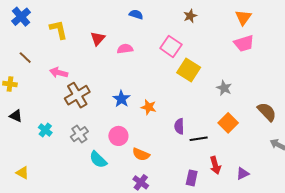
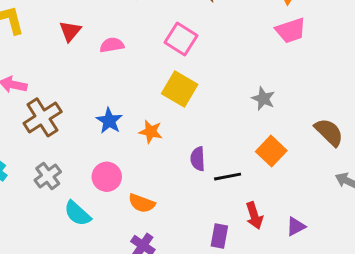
yellow square: (189, 70) -> (180, 89), moved

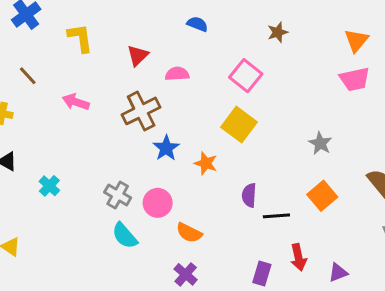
brown cross: (43, 117) -> (141, 111), moved
gray cross: (48, 176) -> (118, 195), moved, turned -30

